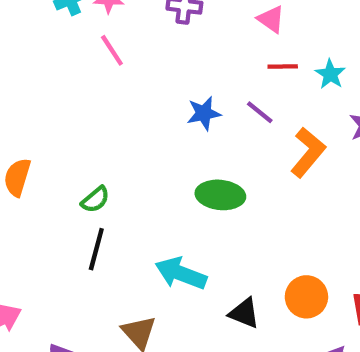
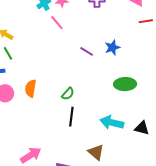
pink line: (112, 50) -> (57, 23), moved
purple line: (260, 112) -> (87, 51), moved
black triangle: (244, 313) -> (142, 128), moved

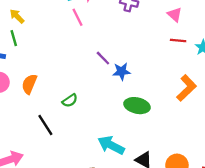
blue star: (112, 48) -> (122, 71), moved
black line: (71, 117) -> (45, 125), moved, turned -54

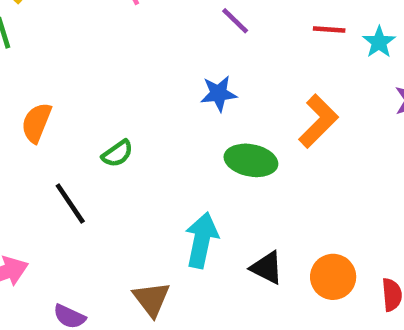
purple line: (103, 58) -> (235, 21), moved
orange L-shape: (186, 88) -> (318, 121), moved
cyan arrow: (111, 145) -> (202, 240), turned 76

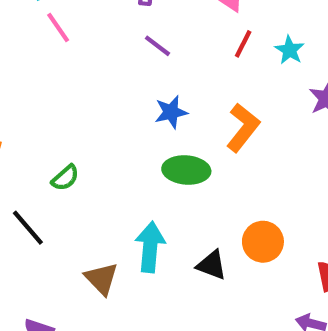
red line: (329, 29) -> (243, 44), turned -60
blue star: (219, 94) -> (171, 112), moved
orange circle: (333, 277) -> (263, 242), moved
brown triangle: (151, 299) -> (101, 279), moved

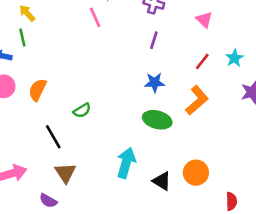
red line: (243, 44) -> (202, 61), moved
purple line: (157, 46) -> (154, 40), turned 60
brown triangle: (101, 279) -> (65, 173), moved

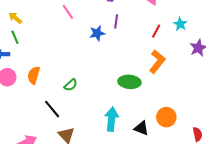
blue star: (155, 82) -> (97, 33), moved

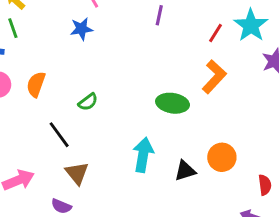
cyan star: (180, 24) -> (251, 25), size x1.6
blue star: (97, 33) -> (81, 29), moved
black triangle: (141, 128) -> (185, 171), turned -42

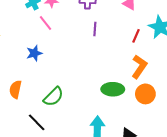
blue star: (81, 29) -> (34, 53), moved
green semicircle: (88, 102) -> (53, 97), size x1.5
orange circle: (222, 157) -> (145, 94), moved

